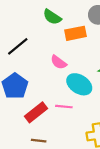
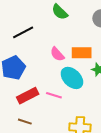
orange rectangle: (76, 33) -> (82, 53), moved

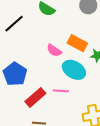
black line: (23, 32) -> (14, 24), moved
orange rectangle: (82, 53) -> (77, 43), turned 42

